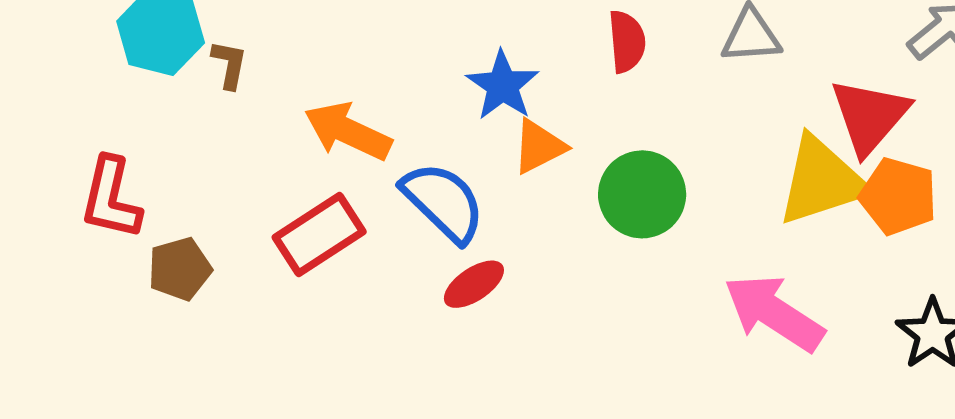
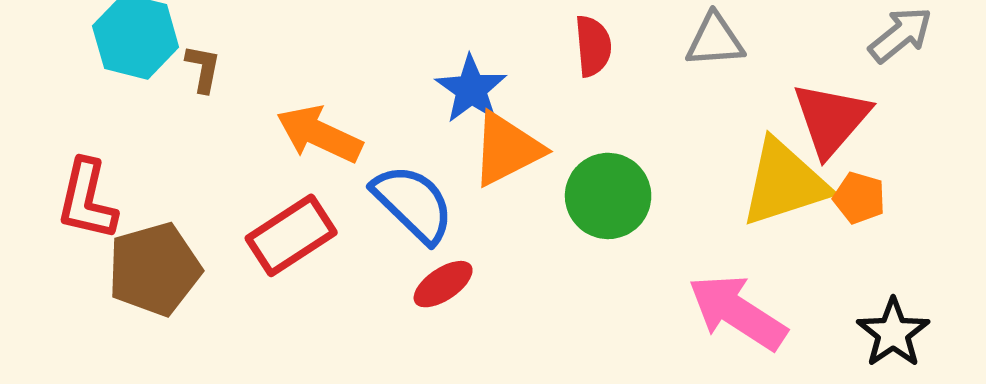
orange triangle: (539, 147) -> (507, 149), size x1.4
orange pentagon: (898, 196) -> (859, 198), size x0.7
brown pentagon: (180, 269) -> (154, 269), size x1.5

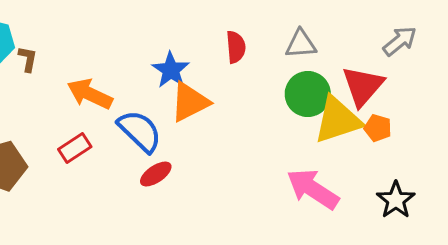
green circle: (608, 196) -> (308, 94), moved
red rectangle: (291, 235) -> (75, 148), size x0.7

